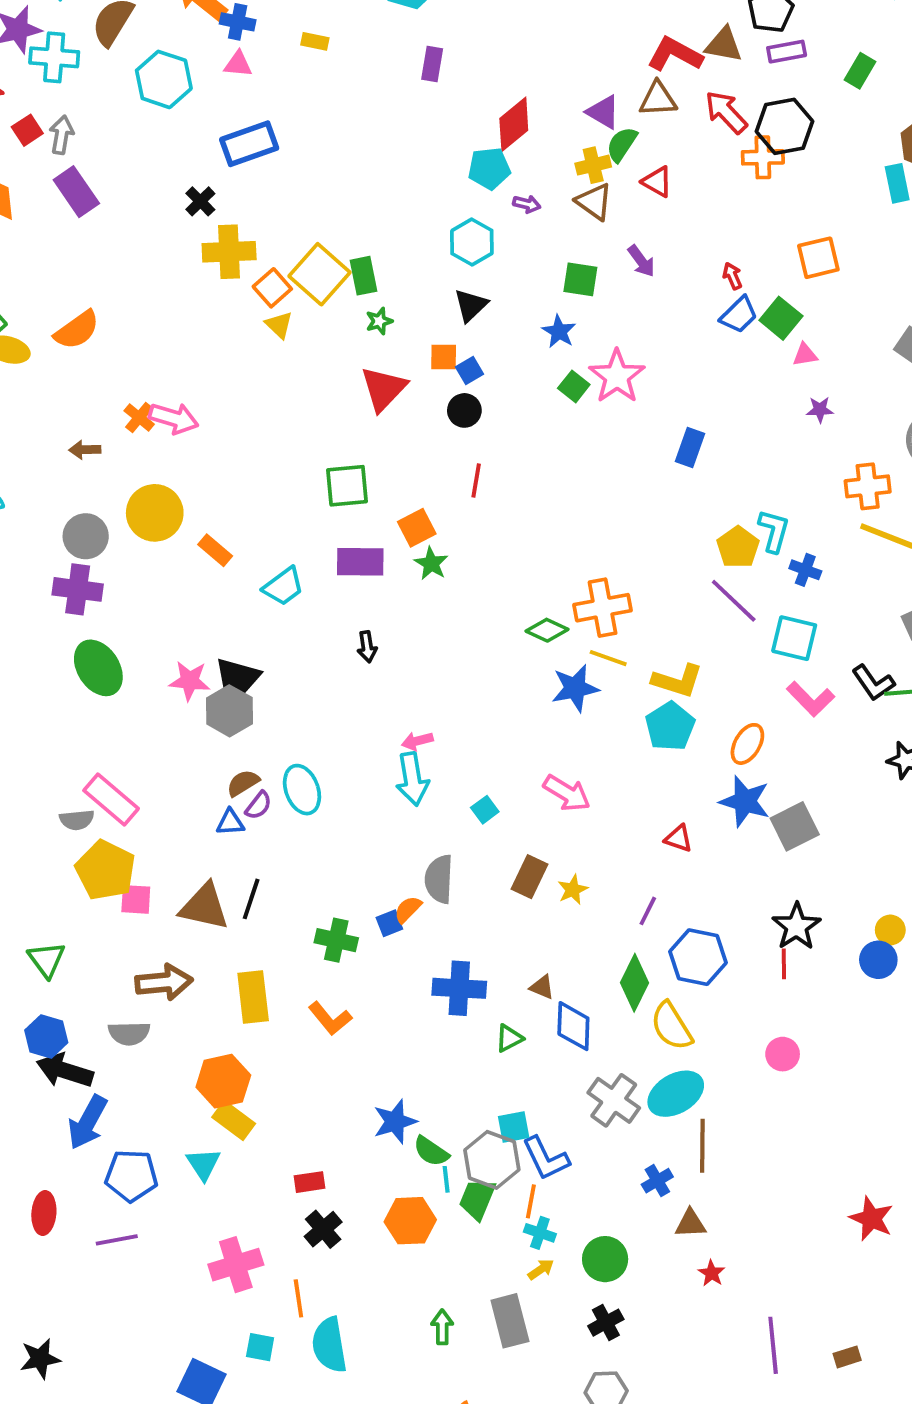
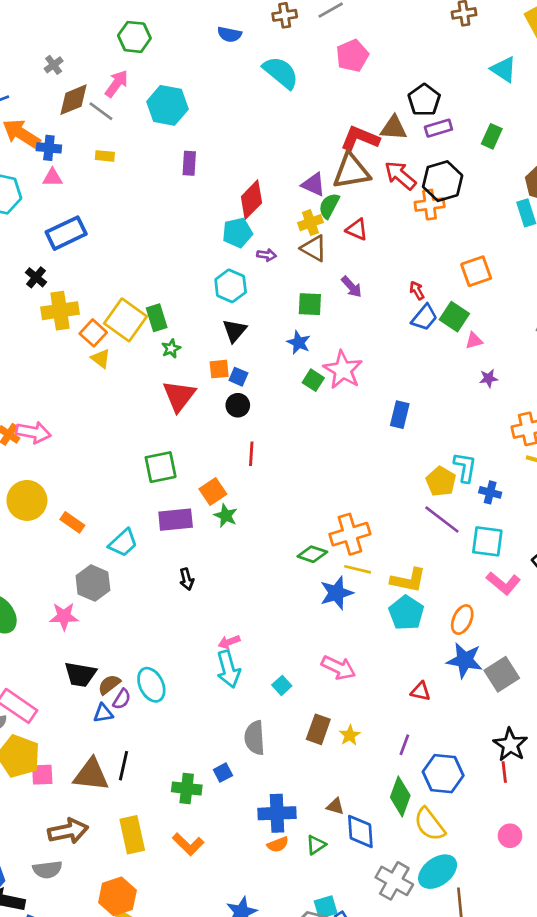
brown triangle: (658, 99) -> (351, 171), size x1.4
blue square: (469, 371) -> (238, 377), turned -30
black trapezoid: (238, 677) -> (80, 674), moved
gray hexagon: (229, 711) -> (93, 583), moved
orange semicircle: (408, 909) -> (278, 845), moved, turned -150

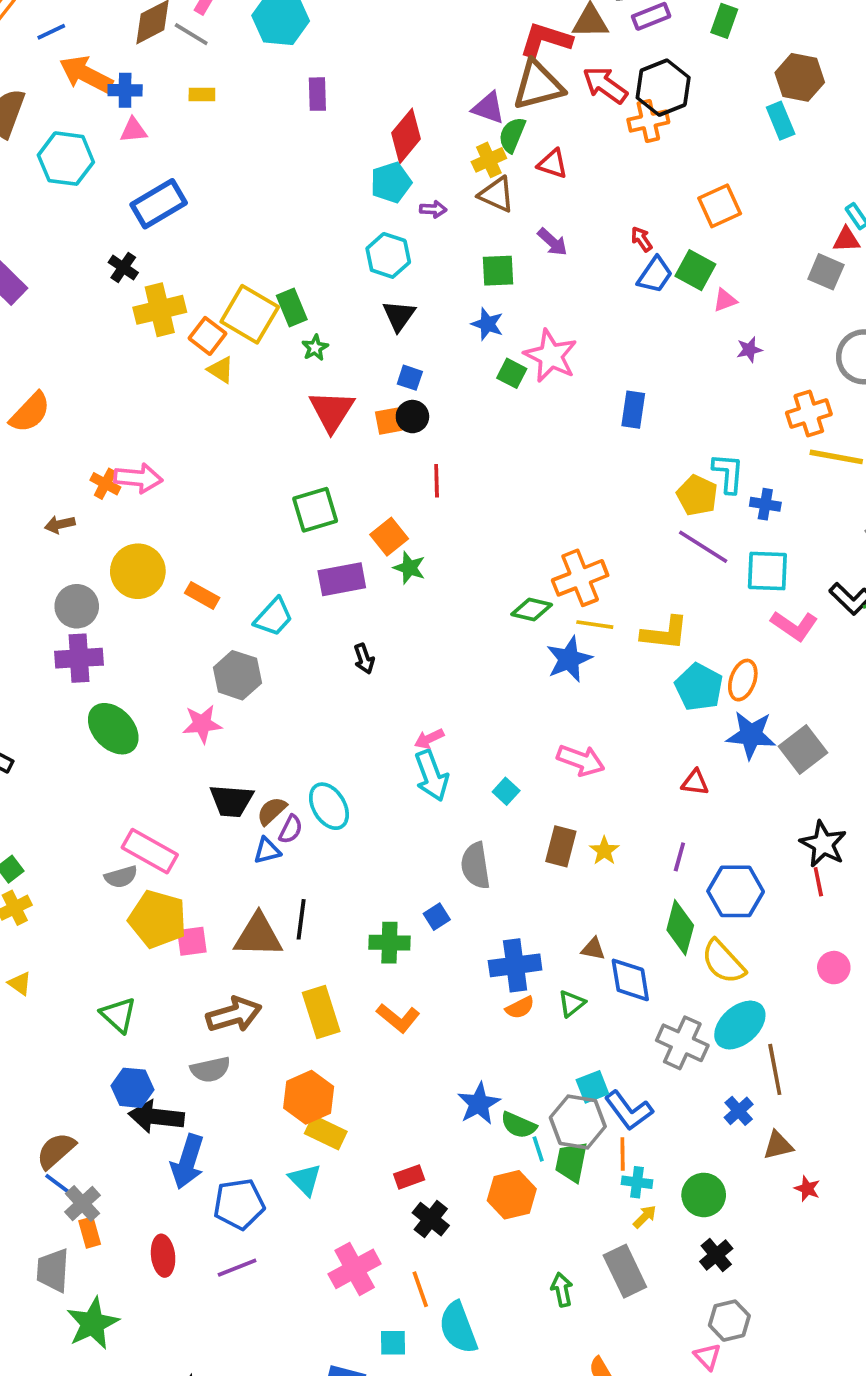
orange square: (219, 369) -> (389, 421), moved
cyan pentagon: (406, 613) -> (699, 687), moved

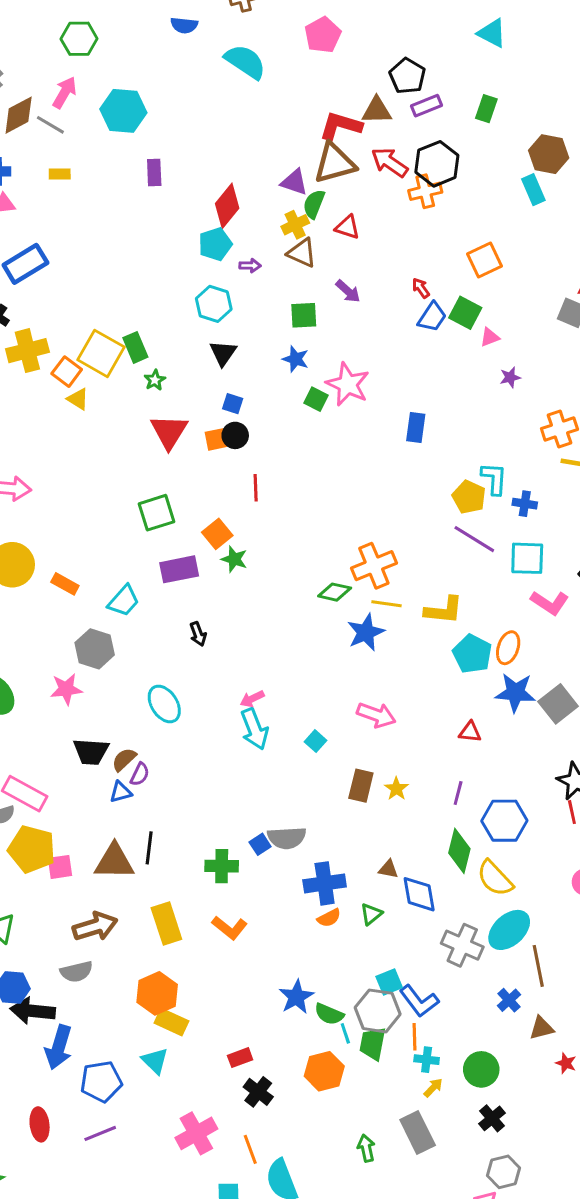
cyan ellipse: (329, 806) -> (164, 704), moved
gray semicircle: (476, 866) -> (287, 838), moved, turned -84

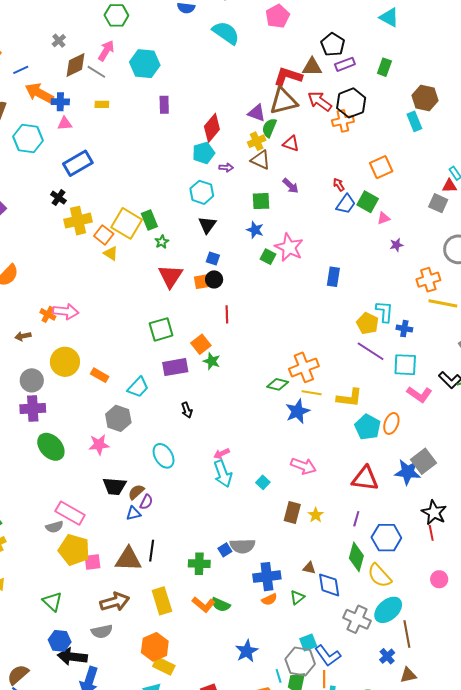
blue star: (515, 693) -> (408, 472), moved
red triangle: (470, 732) -> (365, 479), size x1.8
green semicircle: (329, 1014) -> (221, 605), moved

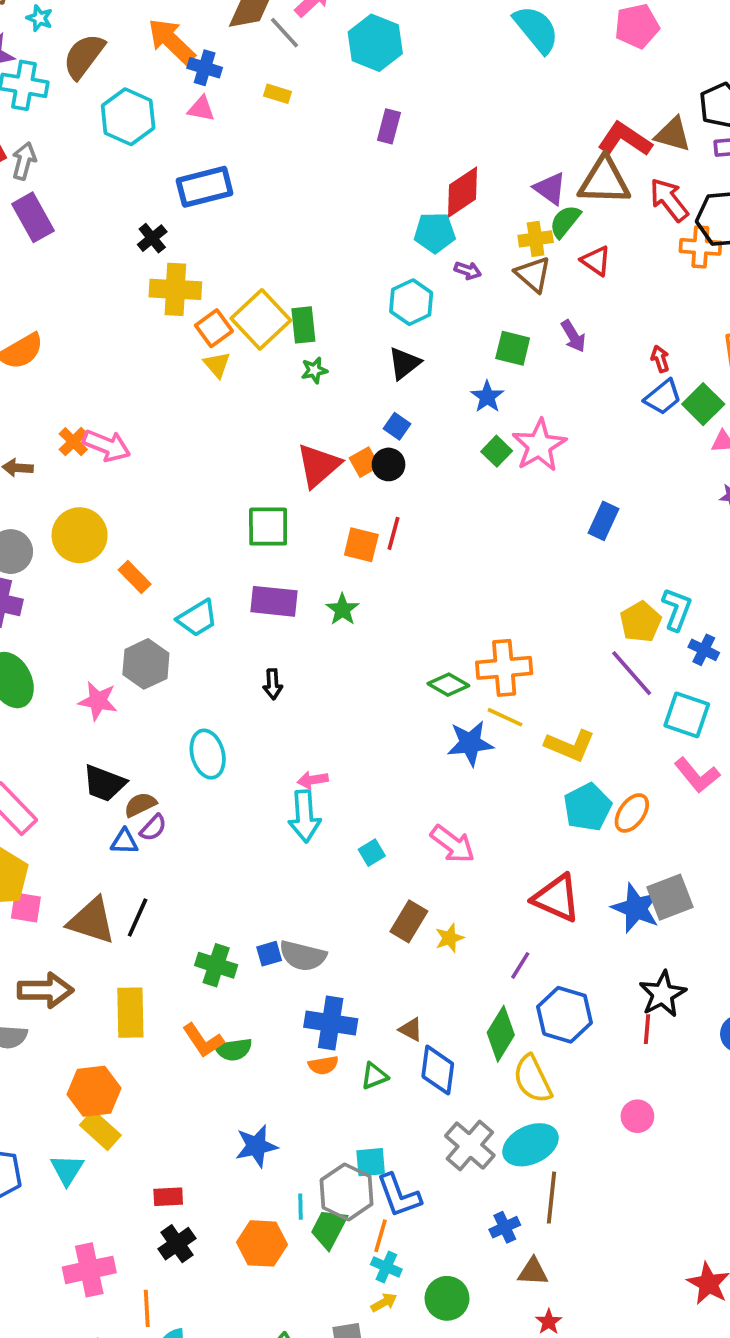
red triangle: (170, 276) -> (318, 465), moved
orange square: (201, 282) -> (364, 462), turned -35
orange square: (201, 344) -> (361, 545), moved, turned 36
green semicircle: (221, 605) -> (234, 1049), turned -48

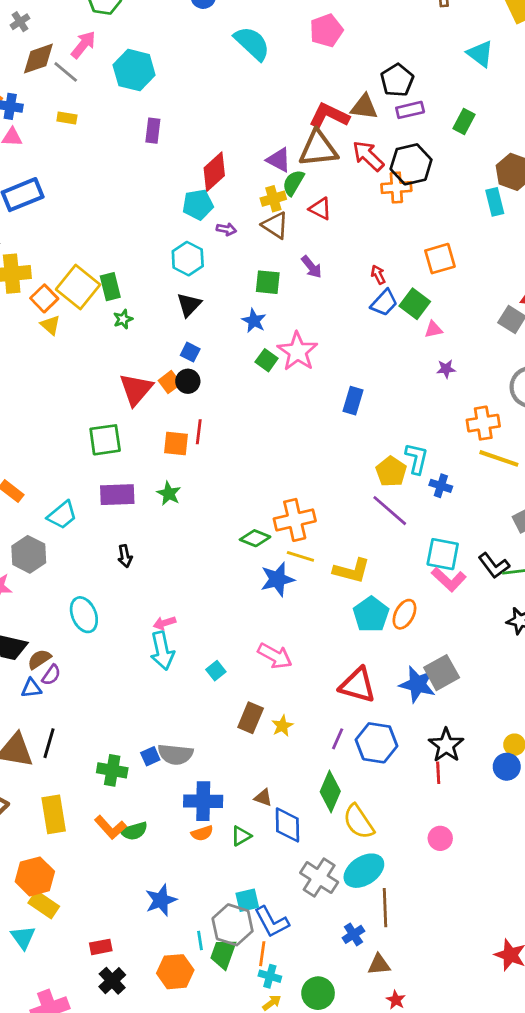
cyan square: (687, 715) -> (443, 554), moved
blue hexagon: (565, 1015) -> (377, 743), moved

